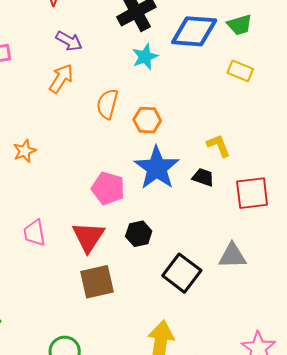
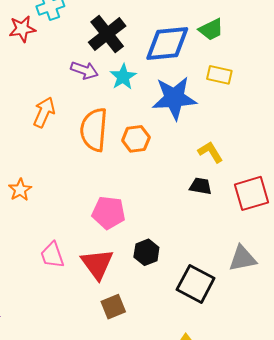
purple arrow: (69, 41) -> (84, 70), moved
orange semicircle: (107, 104) -> (94, 130), size x1.4
blue star: (157, 168) -> (174, 98), moved, turned -30
pink trapezoid: (34, 233) -> (52, 255), moved
brown square: (97, 282) -> (113, 307), size x0.7

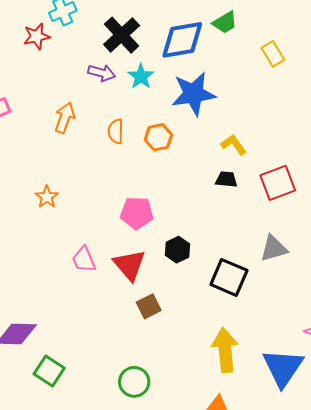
yellow rectangle: (219, 75) -> (273, 54), moved, turned 50
orange semicircle: (94, 130) -> (116, 131), size x0.6

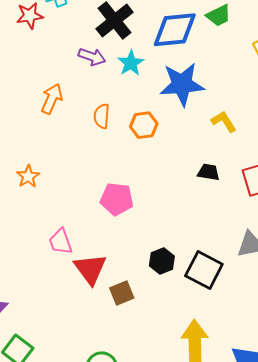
yellow L-shape: (234, 145) -> (224, 121), moved
black hexagon: (178, 250) -> (162, 261), moved
red triangle: (129, 265) -> (90, 269), moved

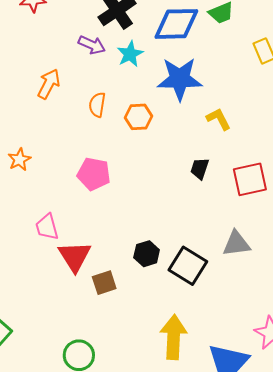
black trapezoid: (209, 172) -> (200, 168), turned -85
pink pentagon: (117, 199) -> (94, 174), moved

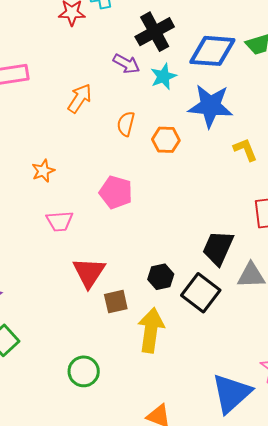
black trapezoid: (200, 168) -> (218, 248), moved, size x1.6
pink trapezoid: (47, 227) -> (60, 221), moved, turned -84
yellow arrow: (173, 337) -> (151, 330), moved

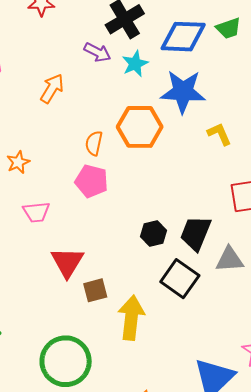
orange semicircle: (126, 124) -> (94, 143), moved
orange hexagon: (166, 140) -> (140, 127), size x1.6
black hexagon: (161, 277) -> (154, 234), moved
green circle: (84, 371) -> (66, 361), size x1.6

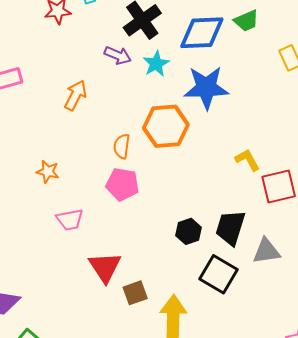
yellow L-shape: (219, 134) -> (247, 160), moved
orange star: (18, 162) -> (48, 172), turned -30

